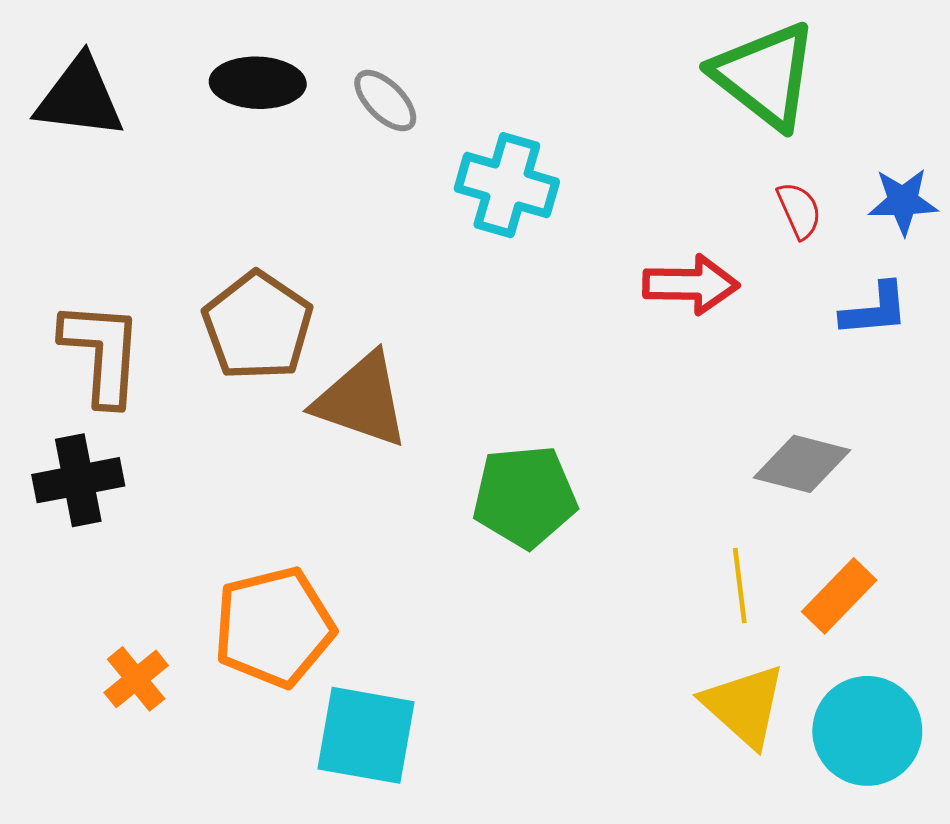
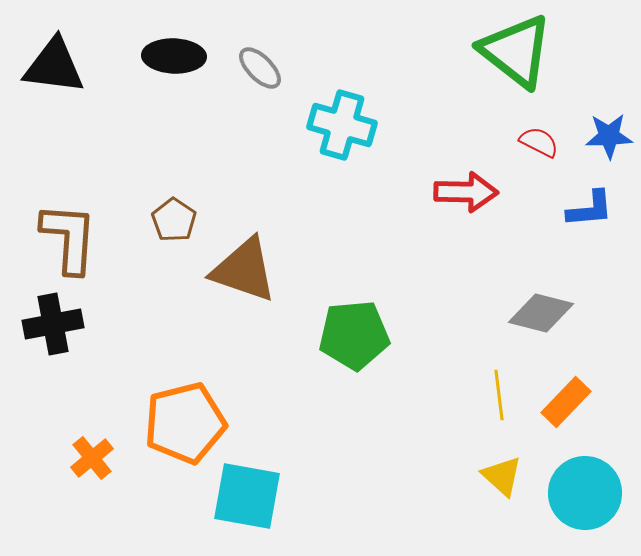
red semicircle: (799, 210) -> (539, 142), turned -39
brown pentagon: (258, 326) -> (174, 220), size x0.6
yellow triangle: (744, 706) -> (502, 476), size x0.7

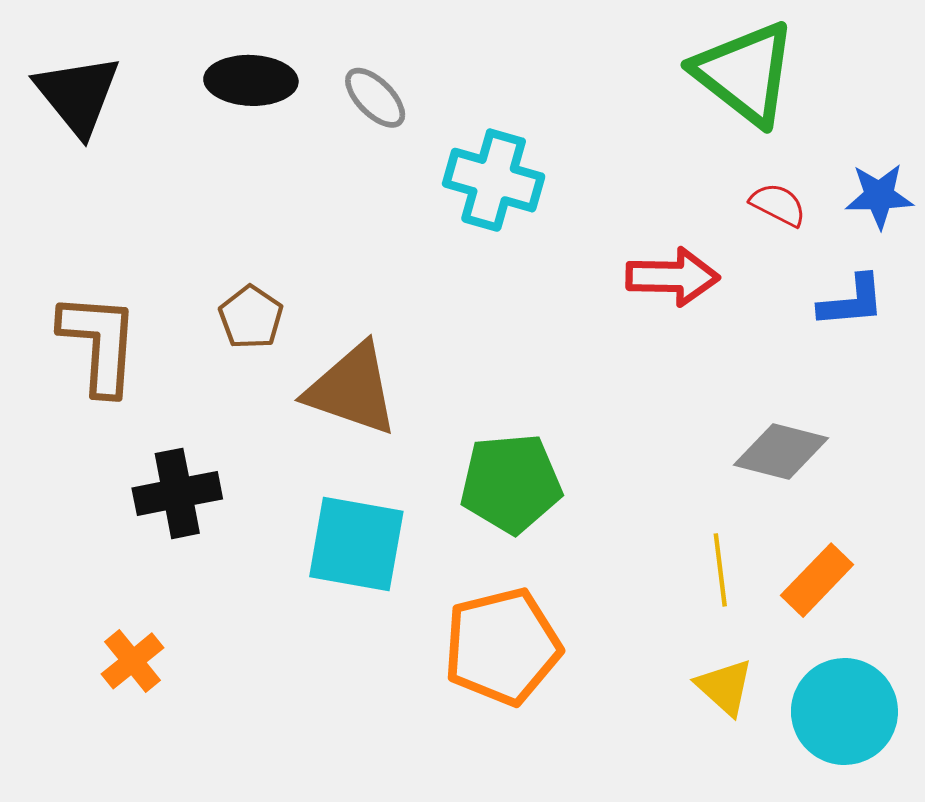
black triangle: (54, 66) -> (78, 95), turned 44
black cross: (53, 324) -> (177, 493), moved
orange pentagon: (185, 423) -> (502, 646), moved
cyan square: (247, 496) -> (356, 544), moved

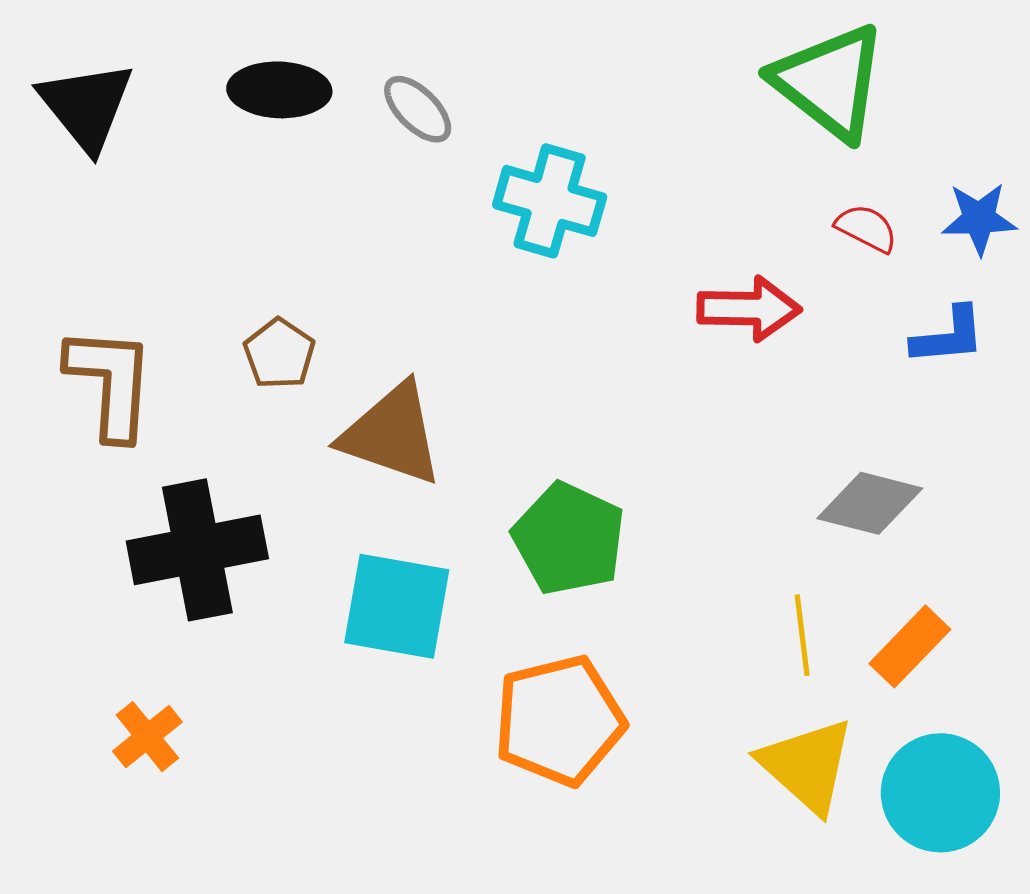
green pentagon: (511, 483) -> (569, 539), turned 30
black cross: (177, 493) -> (197, 550), size x1.4
yellow triangle: (725, 687) -> (807, 765), size x1.5

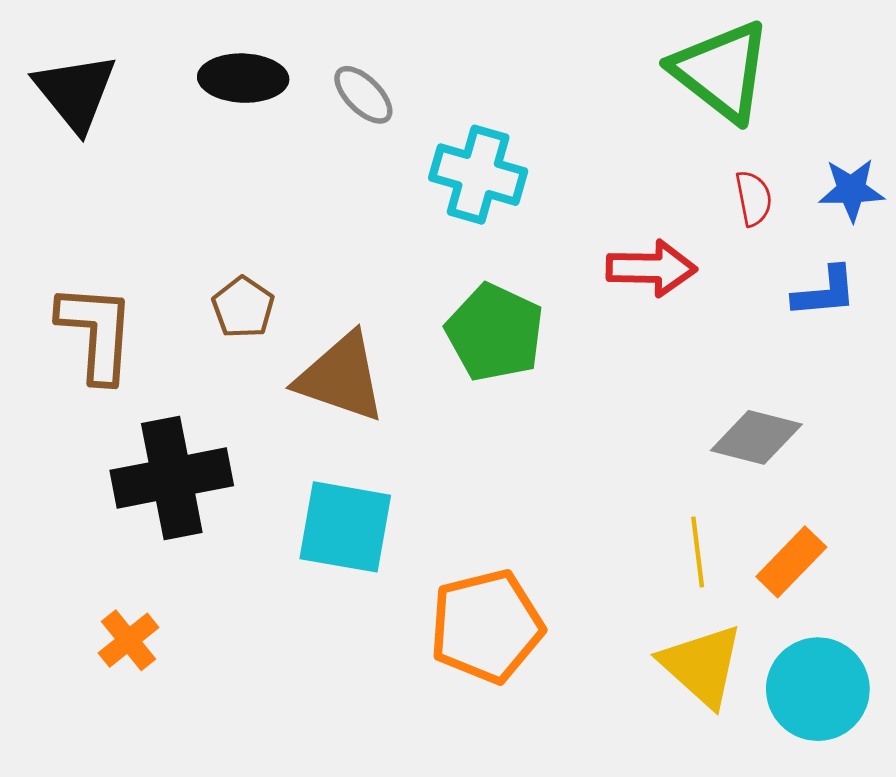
red semicircle: (866, 228) -> (754, 198), turned 52
green pentagon: (569, 539) -> (495, 333), moved

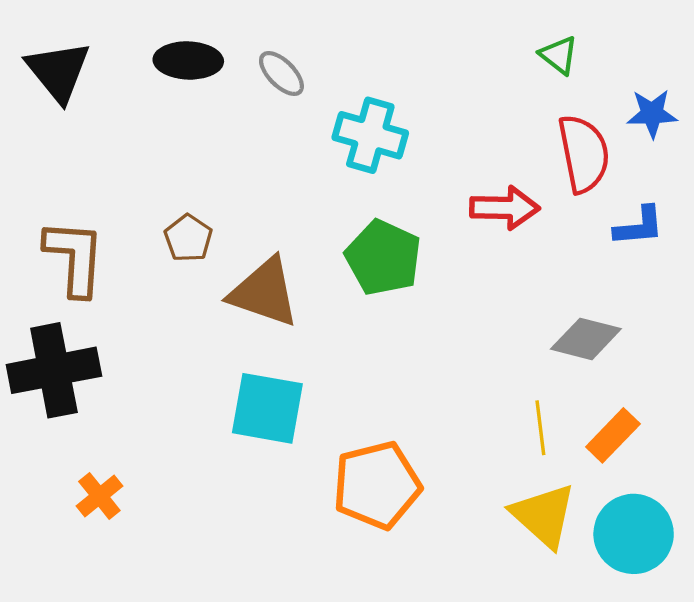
green triangle: (721, 71) -> (559, 55), size x0.5
blue star: (851, 190) -> (652, 114), moved
red semicircle: (754, 198) -> (584, 154), size x1.8
black cross: (172, 478) -> (54, 370), moved

